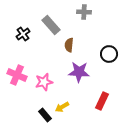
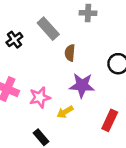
yellow arrow: (62, 107) -> (65, 112), moved

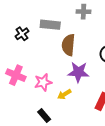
gray rectangle: (48, 29) -> (50, 25), turned -42
brown semicircle: (70, 53) -> (68, 45), size x1.5

